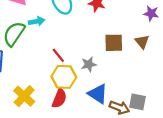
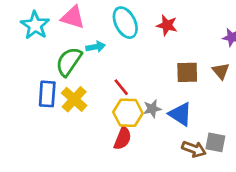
gray star: (89, 64) -> (152, 109), moved
blue triangle: (98, 94) -> (180, 114), moved
yellow cross: (24, 96) -> (74, 99), moved

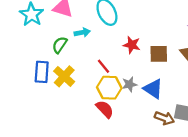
red star: (167, 25) -> (132, 45), moved
green semicircle: (69, 62) -> (60, 45), size x0.7
red semicircle: (123, 138) -> (105, 109), turned -66

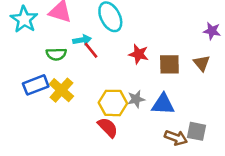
green semicircle: (60, 45) -> (56, 54), turned -126
red line: (104, 66) -> (91, 50), moved
blue rectangle: (42, 72) -> (36, 85), turned 65
blue triangle: (153, 89) -> (163, 104), turned -30

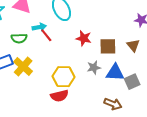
gray star: (136, 99) -> (94, 68), moved
blue triangle: (163, 104) -> (115, 73), moved
red semicircle: (108, 127) -> (59, 96), turned 120
gray square: (197, 131) -> (132, 82), moved, turned -35

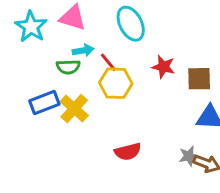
cyan arrow: (39, 27) -> (83, 50), moved
gray star: (94, 68) -> (189, 156), moved
yellow hexagon: (63, 77) -> (116, 83), moved

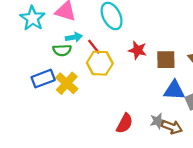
red semicircle: (128, 152) -> (125, 123), moved, turned -48

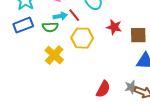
red line: (94, 47) -> (74, 15), moved
blue rectangle: (43, 79) -> (23, 25), moved

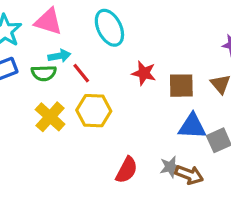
red line: (74, 15) -> (81, 73), moved
yellow hexagon: (82, 38) -> (94, 111), moved

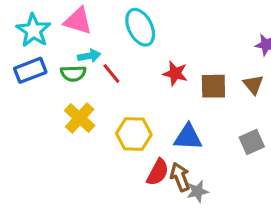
yellow hexagon: (94, 111) -> (134, 134), moved
blue triangle: (192, 126) -> (188, 137), moved
gray star: (170, 167) -> (198, 191), moved
brown arrow: (189, 175) -> (180, 177), moved, turned -132

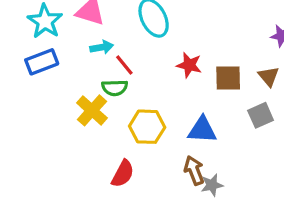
green semicircle: (73, 73) -> (115, 88), moved
gray square: (252, 142) -> (261, 115), moved
red semicircle: (158, 172) -> (123, 174), moved

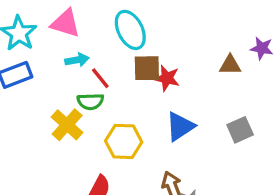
brown triangle: (269, 76) -> (230, 65), moved, turned -50
brown square: (228, 78) -> (147, 68), moved
blue triangle: (202, 130) -> (180, 126), moved, turned -36

